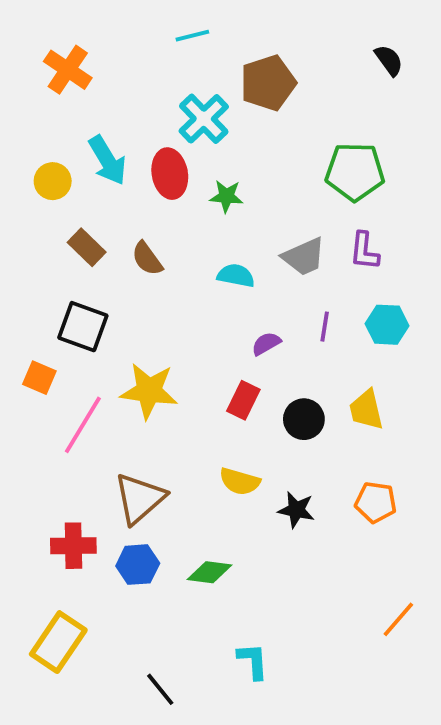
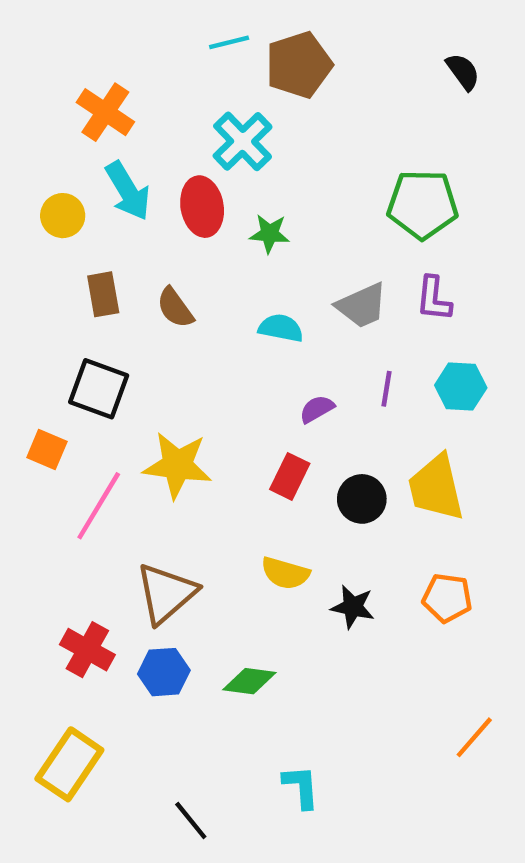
orange cross: (68, 70) -> (105, 112), moved
brown pentagon: (268, 83) -> (299, 65), moved
brown rectangle: (87, 247) -> (103, 294), turned 36
yellow trapezoid: (366, 410) -> (436, 488), size x1.4
red cross: (73, 546) -> (87, 650), turned 30

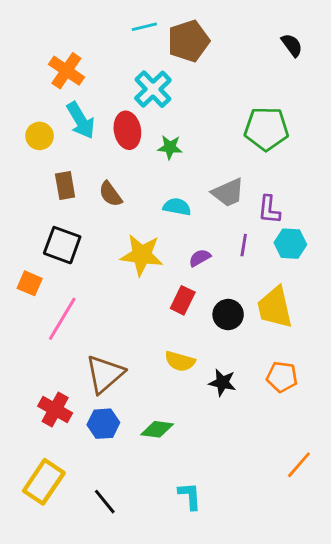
purple L-shape: (434, 299) -> (269, 210), moved
yellow star: (177, 465) -> (142, 255), moved
black line: (191, 821) -> (105, 502), moved

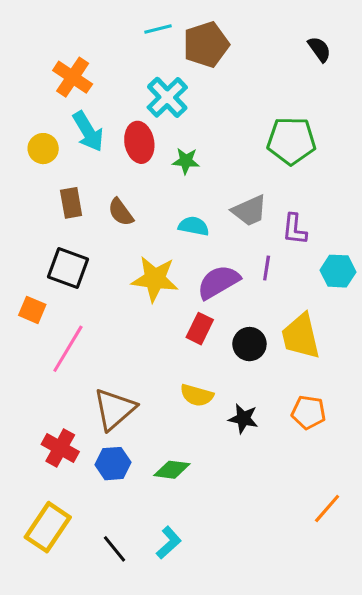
cyan hexagon: (290, 244) -> (338, 271), moved
purple semicircle: (200, 258) -> (218, 282), size x1.8
cyan L-shape: (190, 496) -> (169, 543), moved, turned 52

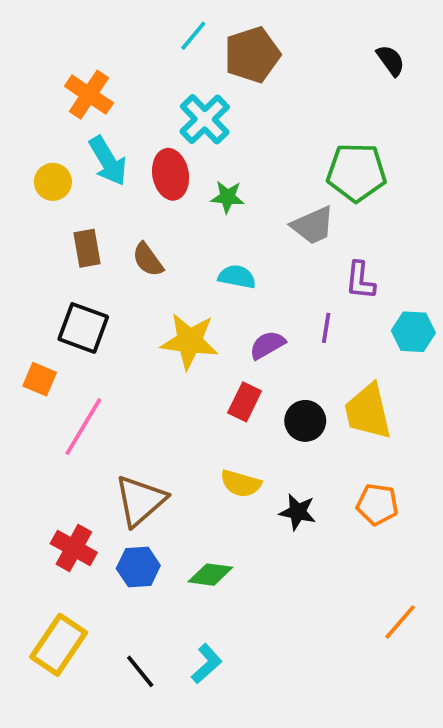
cyan line: (158, 29) -> (193, 36), turned -36
gray trapezoid: (249, 211) -> (313, 225), moved
purple semicircle: (218, 282) -> (267, 345), size x0.7

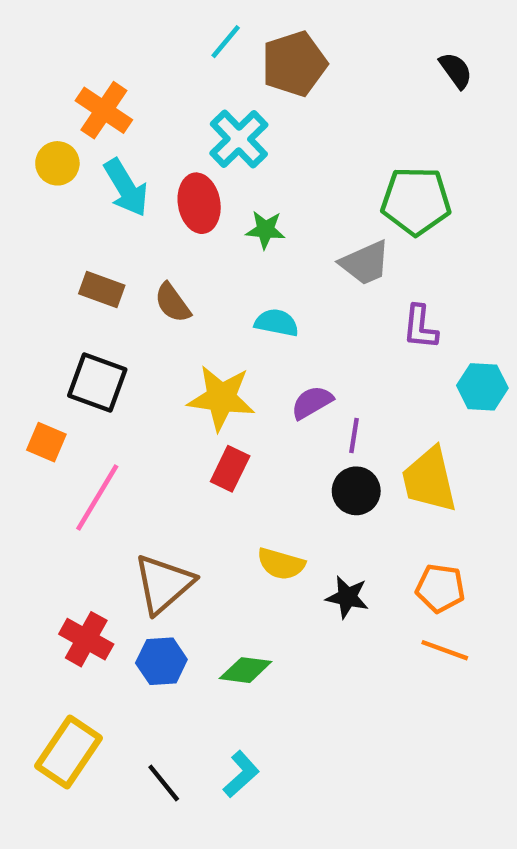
yellow circle: (53, 182) -> (57, 163), moved
brown rectangle: (87, 248) -> (102, 289), turned -60
purple line: (326, 328) -> (354, 436), moved
red rectangle: (245, 402) -> (230, 469), moved
orange line: (400, 622) -> (445, 650), moved, turned 69

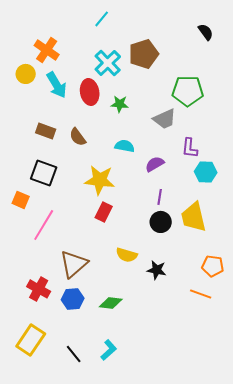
brown pentagon: (294, 64) -> (144, 54), moved
cyan hexagon: (482, 387) -> (206, 172), moved
purple semicircle: (312, 402) -> (155, 164), moved
orange pentagon: (440, 588) -> (213, 266), moved

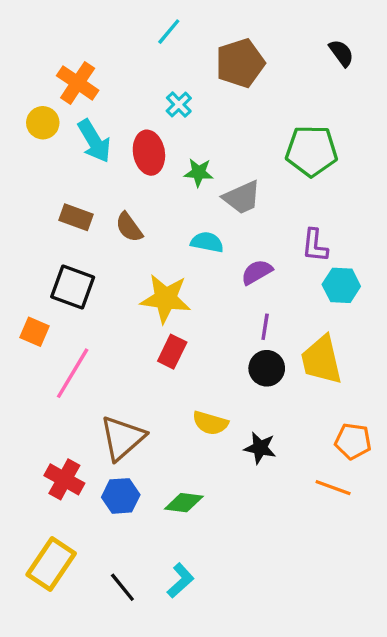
brown pentagon: (144, 54) -> (240, 63), moved
cyan cross: (108, 63) -> (179, 104), size x0.6
gray trapezoid: (165, 119) -> (242, 197), moved

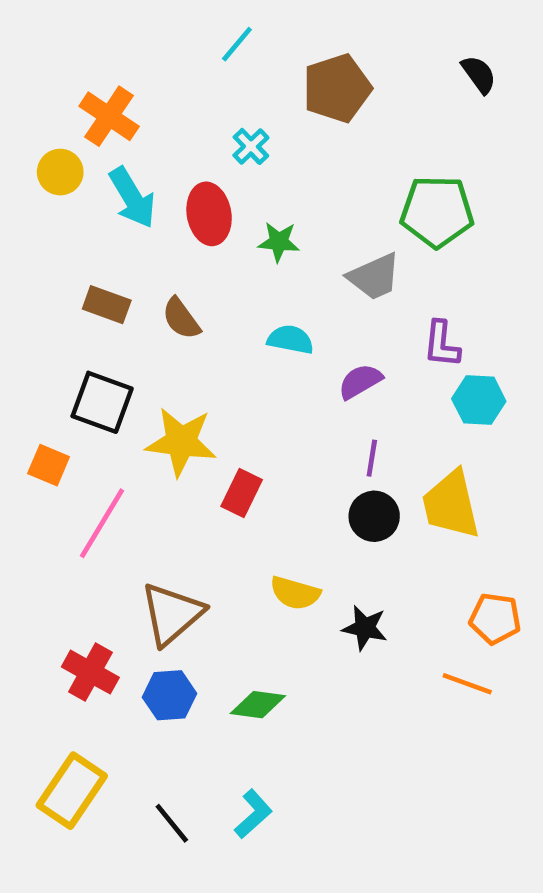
gray trapezoid: (242, 197) -> (374, 277), moved
yellow star: (166, 299) -> (181, 442), moved

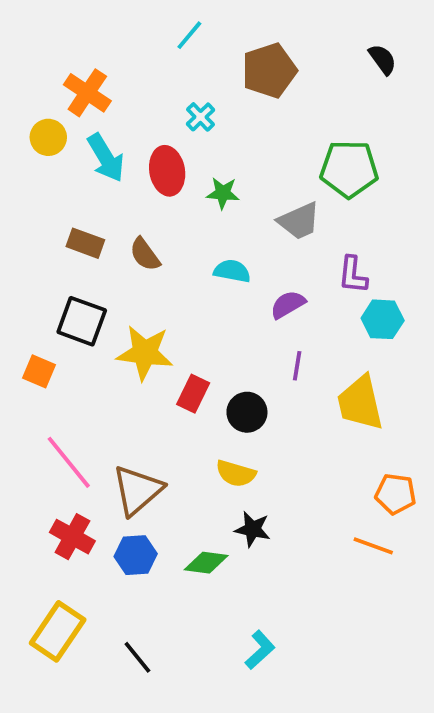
black circle: (374, 516) -> (247, 412), moved
pink line: (102, 523) -> (69, 462), moved, turned -70
black star: (365, 628) -> (253, 529), moved
cyan L-shape: (253, 814) -> (260, 650), moved

